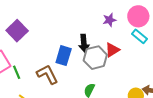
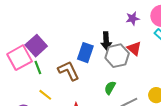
purple square: (17, 31) -> (36, 46), moved
red triangle: (112, 50) -> (134, 48), turned -49

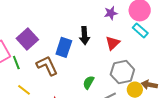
purple square: (36, 46) -> (27, 39), moved
red triangle: (134, 48) -> (113, 43), turned 35
gray hexagon: (117, 56) -> (122, 72), moved

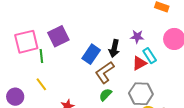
purple star: (111, 13) -> (137, 37), moved
cyan rectangle: (140, 30) -> (150, 56), moved
brown L-shape: (47, 66) -> (105, 72), moved, turned -115

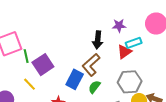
purple square: (58, 36) -> (43, 65), moved
blue rectangle: (91, 54) -> (75, 79), moved
cyan rectangle: (150, 56) -> (134, 43), turned -70

